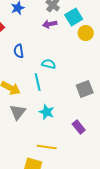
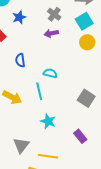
cyan square: (74, 17) -> (84, 21), moved
gray square: (85, 89) -> (86, 98), turned -36
gray triangle: (18, 112) -> (21, 145), moved

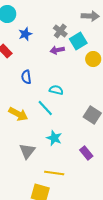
cyan square: (84, 21) -> (78, 41), moved
cyan line: (39, 91) -> (45, 108), turned -30
gray triangle: (21, 145) -> (27, 151), moved

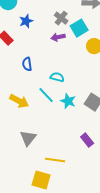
cyan star: (54, 138) -> (68, 101), moved

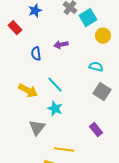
purple arrow: (58, 37) -> (61, 45), moved
cyan semicircle: (57, 77) -> (96, 67), moved
cyan star: (68, 101) -> (55, 109), moved

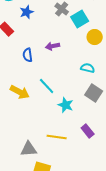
cyan star: (55, 109) -> (66, 105), moved
gray triangle: (37, 128) -> (29, 149), moved, turned 48
yellow line: (64, 150) -> (57, 137), moved

